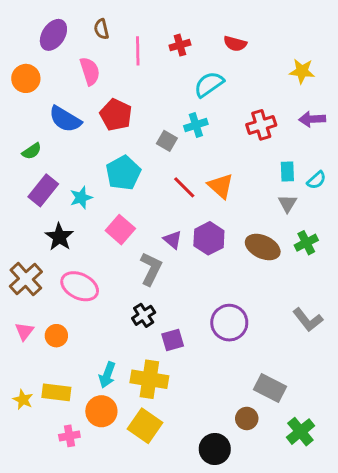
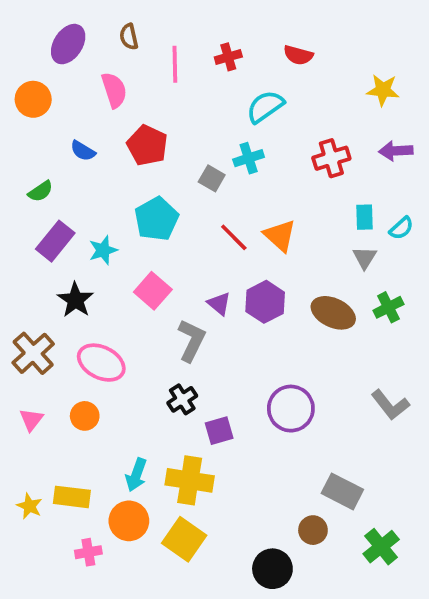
blue semicircle: (65, 119) -> (83, 151), size x0.6
orange circle: (56, 336) -> (85, 416), moved

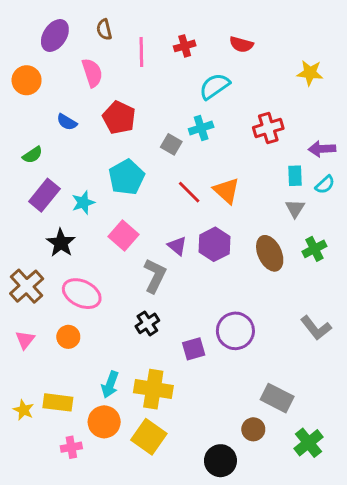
purple arrow: (396, 151) -> (322, 149), moved
brown ellipse: (333, 313) -> (270, 253), turned 40
purple square: (219, 431) -> (194, 349), moved

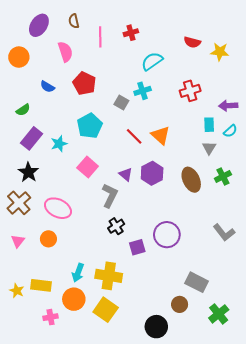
red semicircle: (241, 44) -> (192, 42), moved
black star: (61, 243) -> (28, 172), moved
black cross: (147, 323) -> (116, 226), moved

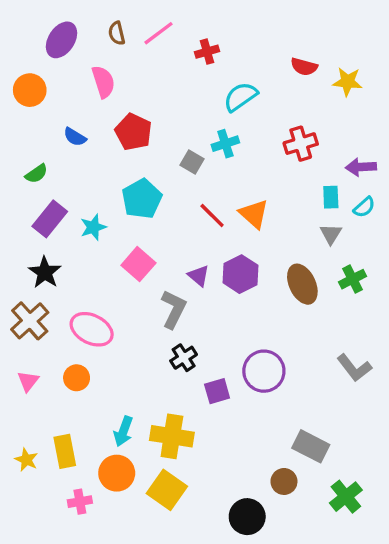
pink line: (100, 37) -> (159, 33), moved, turned 54
yellow rectangle: (41, 285) -> (65, 451), turned 72

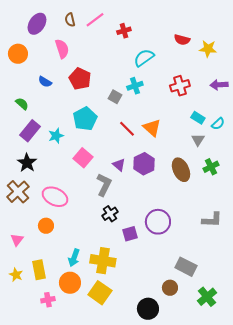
purple arrow: (361, 167) -> (219, 85), moved
green semicircle: (36, 174) -> (22, 104), turned -104
cyan rectangle: (331, 197) -> (198, 118), turned -56
gray L-shape: (354, 368) -> (212, 220), turned -50
pink triangle: (28, 381) -> (17, 240), moved

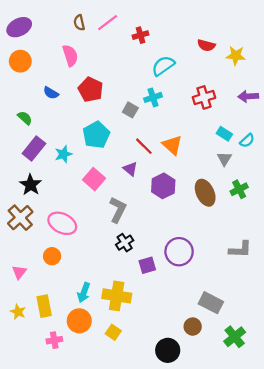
purple ellipse: (37, 24) -> (19, 27), moved, turned 30
purple triangle: (119, 165) -> (130, 169), moved
yellow square: (100, 293) -> (113, 332), size x0.6

